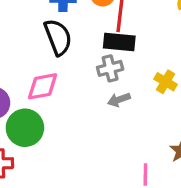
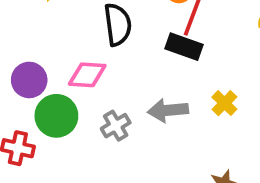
gray cross: (110, 68) -> (116, 126), moved, turned -30
gray arrow: (119, 100) -> (168, 110), size x1.5

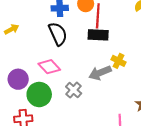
pink diamond: (87, 75) -> (49, 67), turned 60
yellow cross: (224, 103) -> (118, 61), moved

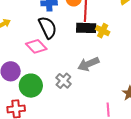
yellow cross: (118, 61) -> (103, 31), moved
pink diamond: (49, 67) -> (36, 46), moved

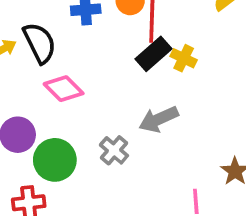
black semicircle: (48, 28) -> (40, 43), moved
black rectangle: (86, 28) -> (153, 54), turned -42

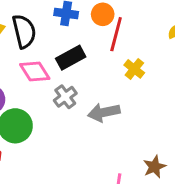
black rectangle: (153, 54) -> (71, 58), moved
gray cross: (114, 150) -> (65, 97), moved

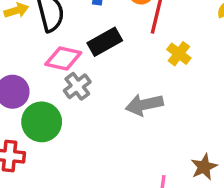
pink diamond: (35, 71) -> (63, 58), turned -44
gray cross: (65, 97) -> (77, 86), moved

